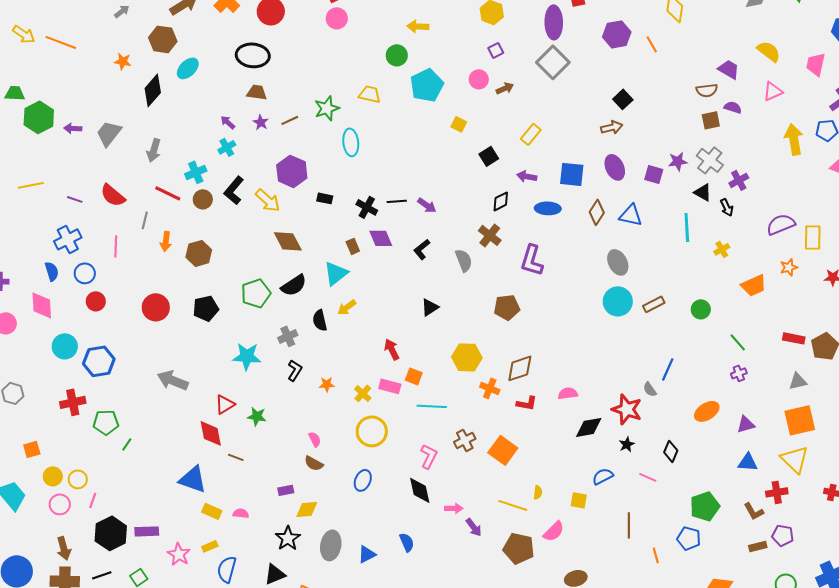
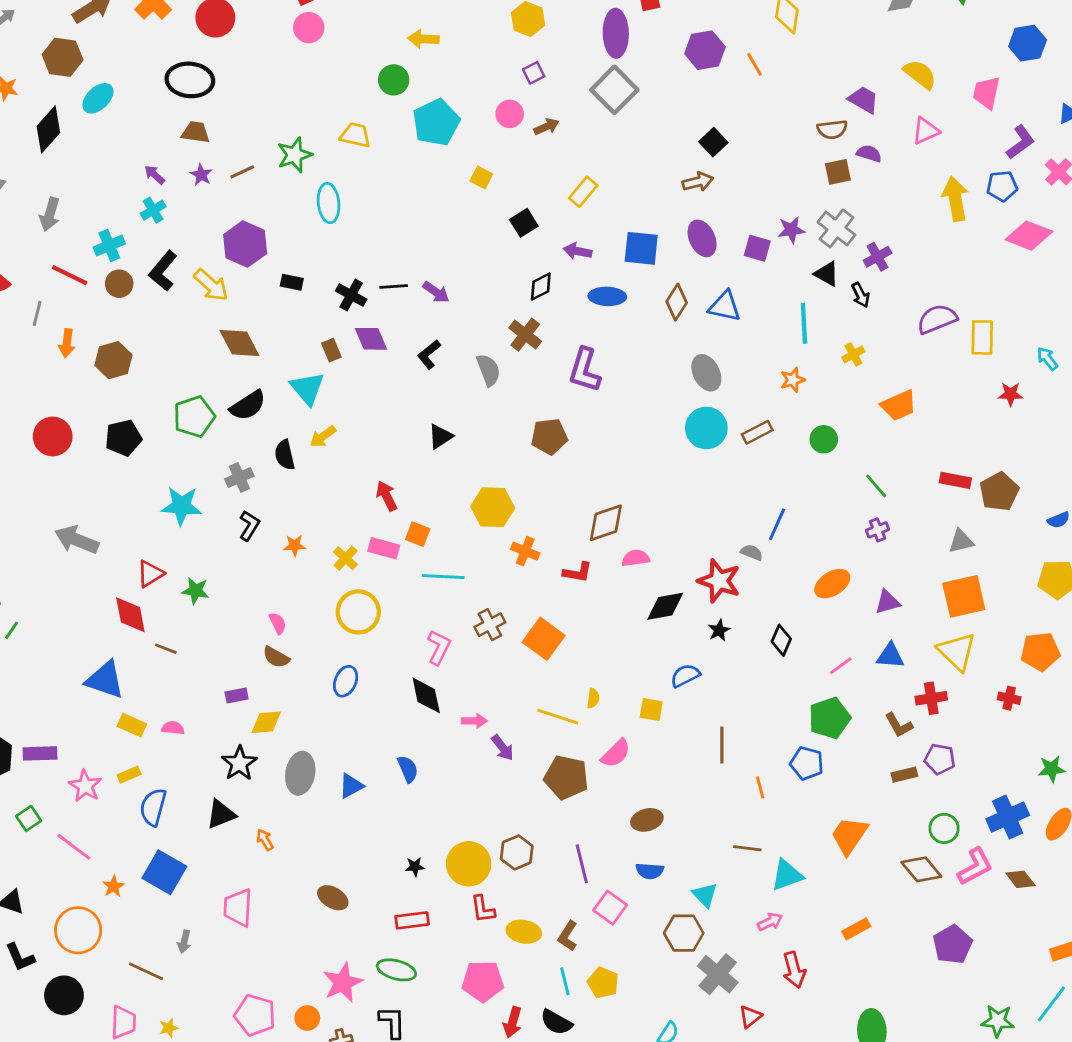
orange star: (789, 267) -> (793, 380), moved
cyan triangle: (336, 273) -> (307, 388), turned -32
brown diamond: (520, 368) -> (606, 523), moved
gray semicircle: (650, 389) -> (752, 552), turned 147
pink line: (648, 477) -> (841, 666), moved, turned -60

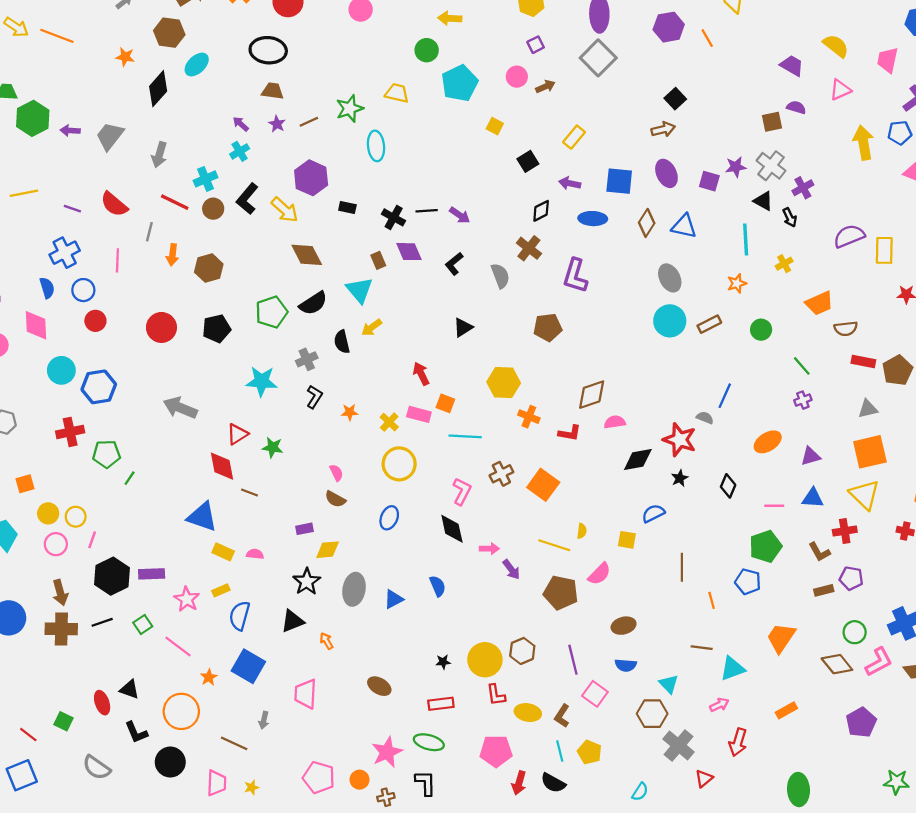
brown semicircle: (832, 129) -> (846, 329), moved
pink line: (841, 666) -> (774, 506), turned 36
red arrow: (794, 970) -> (738, 742), turned 32

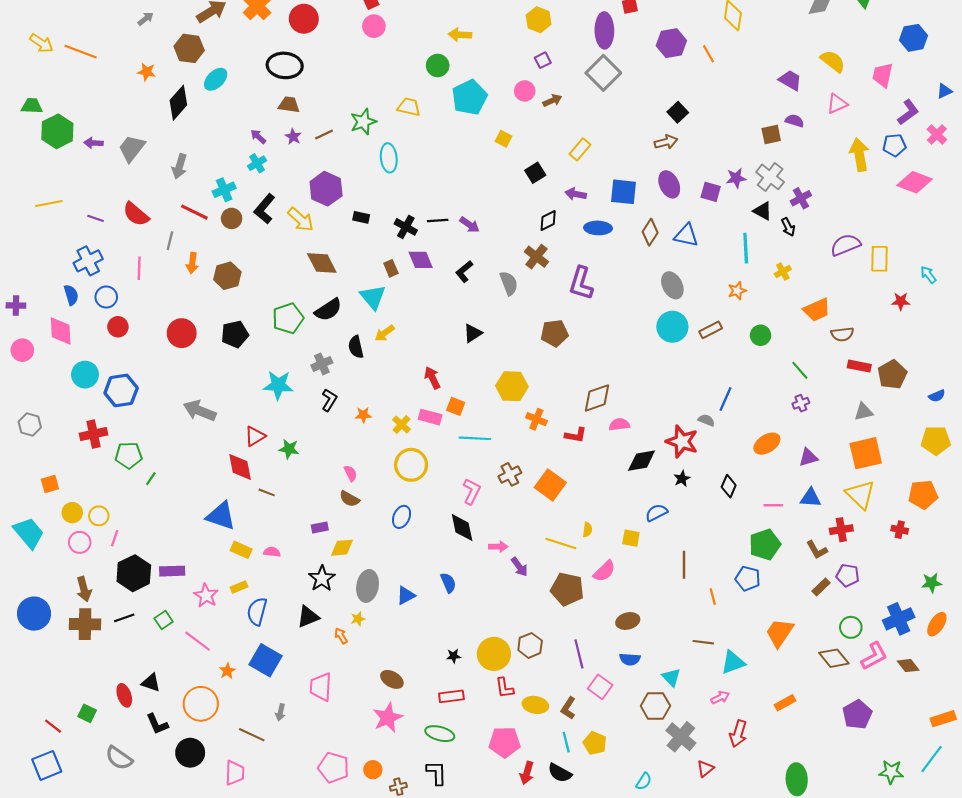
brown rectangle: (824, 590) -> (821, 587), turned -30
pink star: (387, 752) -> (388, 718), moved
yellow star: (252, 787) -> (358, 619), moved

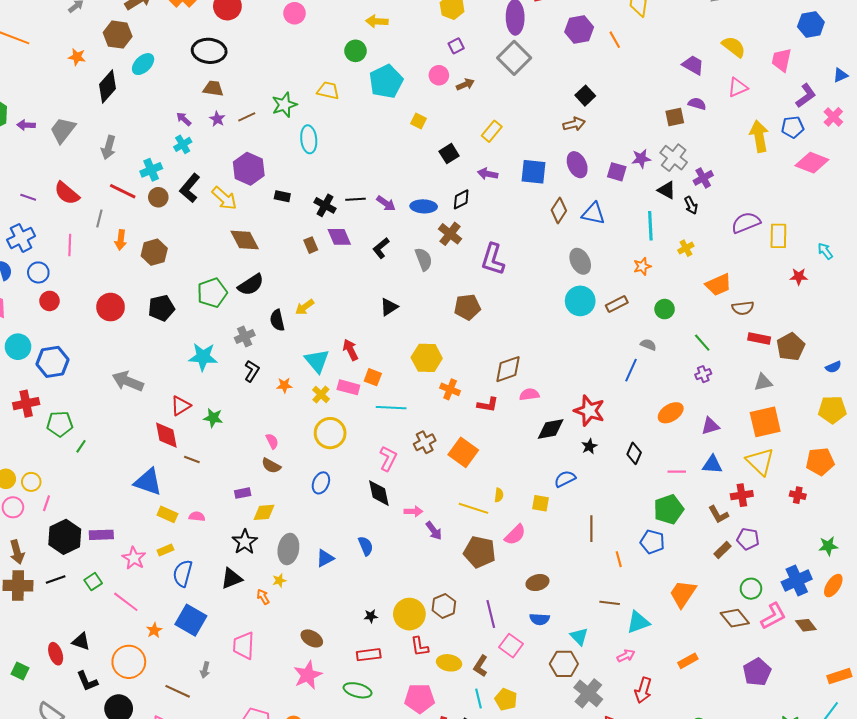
blue ellipse: (598, 228) -> (424, 206), moved
cyan triangle: (373, 297) -> (317, 361), moved
gray semicircle: (706, 420) -> (648, 345), moved

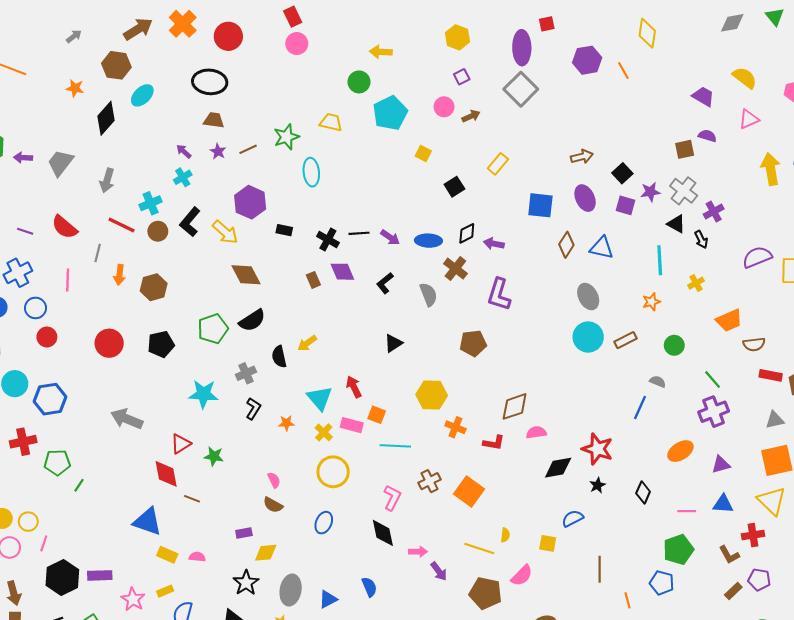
black square: (585, 96) -> (622, 173), moved
purple arrow: (488, 174) -> (494, 244), moved
purple cross: (703, 374) -> (714, 412), size x1.8

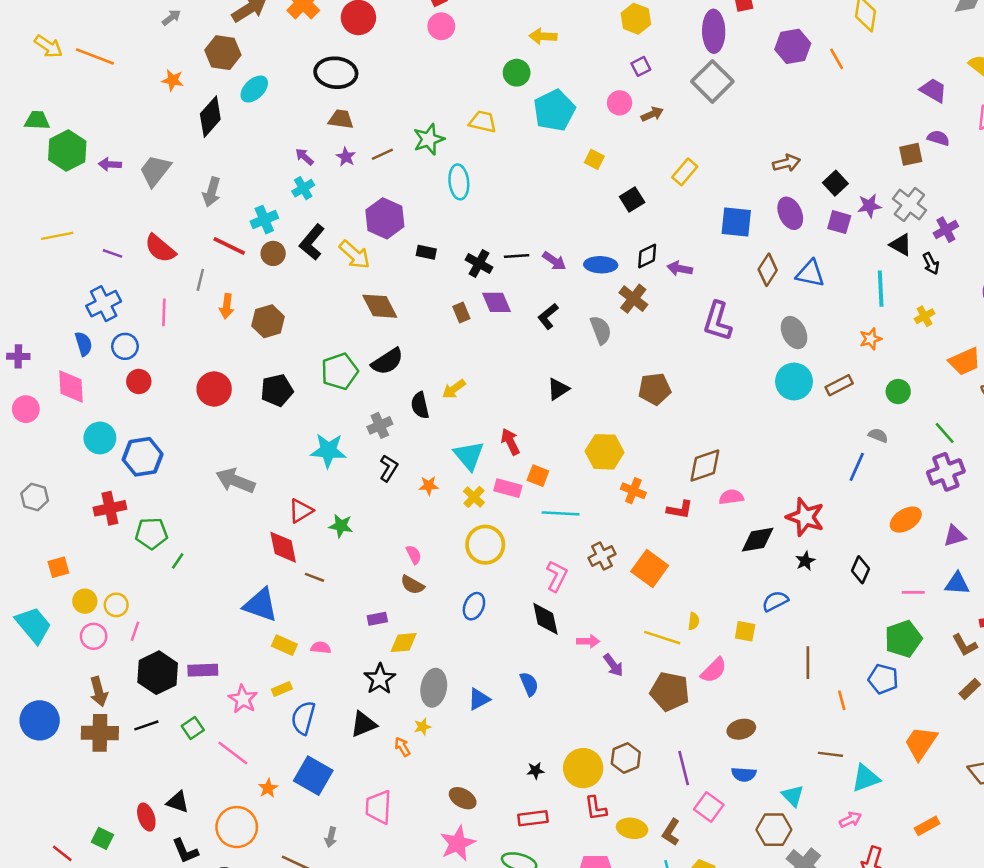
purple L-shape: (499, 294) -> (717, 321), moved

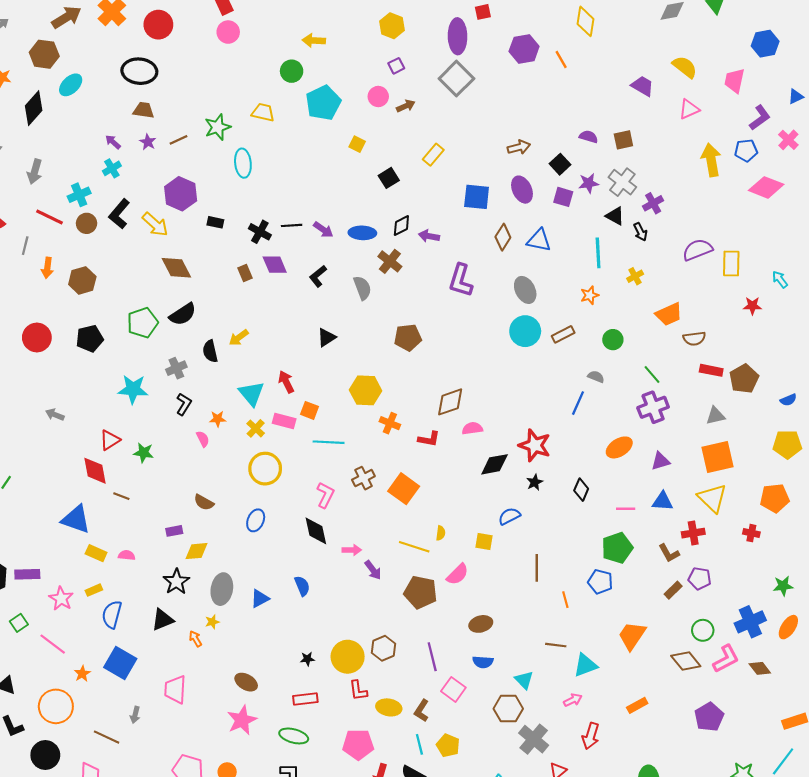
purple semicircle: (938, 138) -> (589, 137), moved
gray arrow: (235, 481) -> (55, 415), size x0.6
pink semicircle: (414, 555) -> (203, 439), moved

